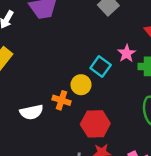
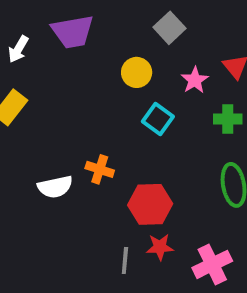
pink star: (127, 53) -> (195, 80), moved
yellow circle: (81, 85) -> (137, 72), moved

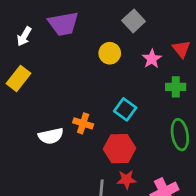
cyan square: (158, 119) -> (125, 109), moved

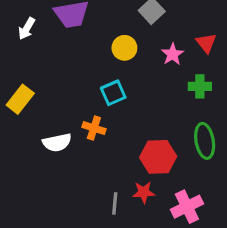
yellow rectangle: (19, 78) -> (20, 99), moved
cyan square: (125, 109) -> (113, 93), moved, turned 30
red hexagon: (120, 149) -> (158, 157), moved

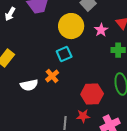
yellow circle: (124, 48) -> (71, 26), size x1.6
orange cross: (94, 128) -> (52, 76), turned 32

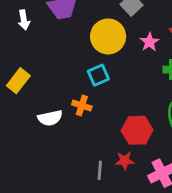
white arrow: (10, 14) -> (24, 20), turned -40
orange cross: (52, 76) -> (82, 106), turned -32

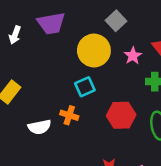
white arrow: (24, 20) -> (15, 35), turned 30
red hexagon: (137, 130) -> (121, 115), moved

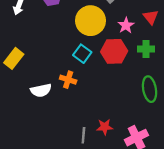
cyan square: (85, 87) -> (82, 54), turned -30
red hexagon: (121, 115) -> (114, 51), moved

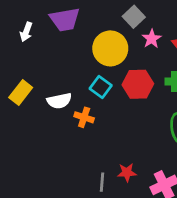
pink star: (126, 25) -> (152, 39), moved
white semicircle: (41, 90) -> (59, 101), moved

